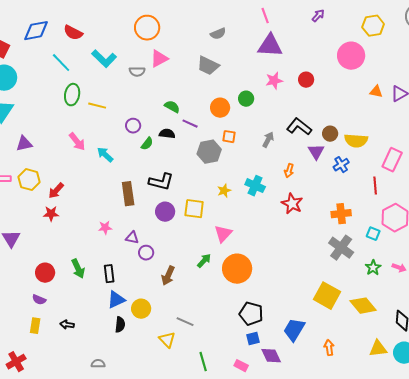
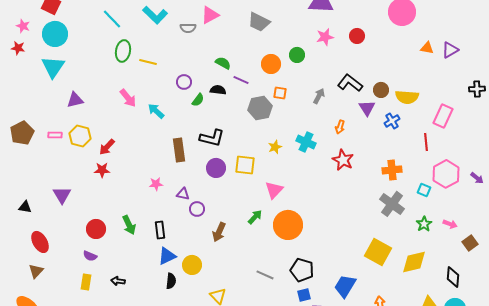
yellow diamond: (363, 306) -> (414, 262), turned -64
gray line: (185, 322) -> (265, 275), moved

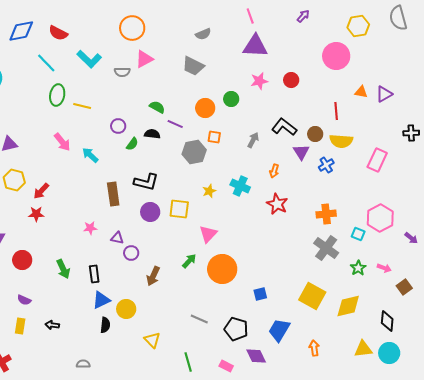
red line: (426, 142) -> (336, 111), moved
purple arrow: (477, 178) -> (411, 238), moved
red circle: (96, 229) -> (22, 260), moved
black pentagon: (302, 270) -> (236, 329), moved
blue square: (304, 295) -> (260, 294), moved

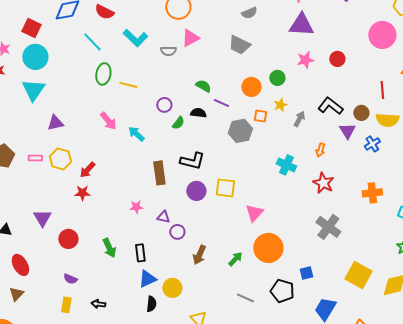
yellow star: (209, 191) -> (280, 105), moved
gray cross: (326, 248) -> (328, 227), moved
green arrow: (189, 261) -> (235, 259), moved
black pentagon: (236, 329) -> (282, 291), moved

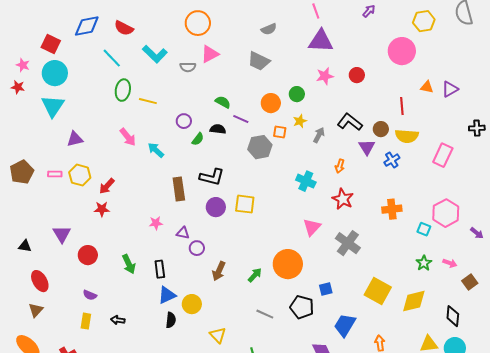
pink triangle: (254, 213) -> (312, 227), moved

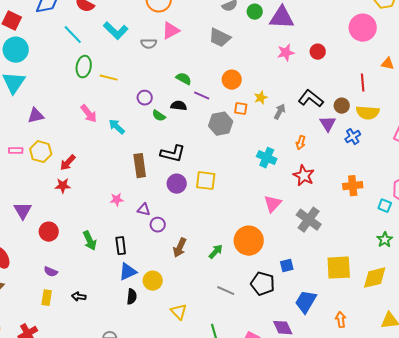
green circle: (297, 94) -> (255, 12), moved
green semicircle: (198, 139) -> (159, 116), turned 88
yellow square: (378, 291) -> (339, 268), turned -32

